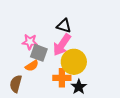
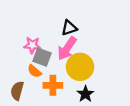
black triangle: (64, 26) -> (69, 28), turned -35
orange semicircle: (32, 66) -> (34, 71), turned 72
orange cross: (62, 78) -> (53, 85), moved

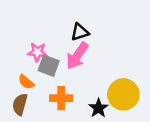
yellow circle: (80, 67) -> (123, 94), moved
orange semicircle: (34, 71) -> (26, 82), moved

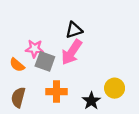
orange semicircle: (26, 82) -> (17, 65), moved
yellow circle: (123, 94) -> (115, 88), size x0.7

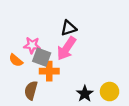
yellow circle: (115, 88) -> (110, 92), moved
orange cross: (57, 92) -> (49, 71), moved
brown semicircle: (18, 97) -> (31, 90), moved

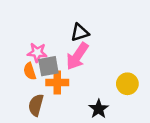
gray square: (42, 57) -> (48, 66), turned -30
orange semicircle: (16, 60) -> (30, 71), moved, turned 32
yellow circle: (110, 92) -> (127, 84), moved

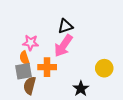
gray square: (48, 66) -> (24, 71), moved

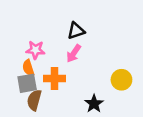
pink arrow: (63, 46) -> (74, 53), size x0.7

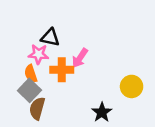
black triangle: (76, 31) -> (50, 37), moved, turned 30
orange cross: (55, 79) -> (62, 70), moved
gray square: (27, 83) -> (29, 90), turned -36

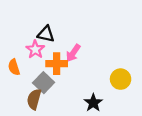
pink star: (38, 54) -> (35, 49), turned 30
orange semicircle: (31, 74) -> (14, 67), moved
gray square: (29, 90) -> (44, 83), moved

